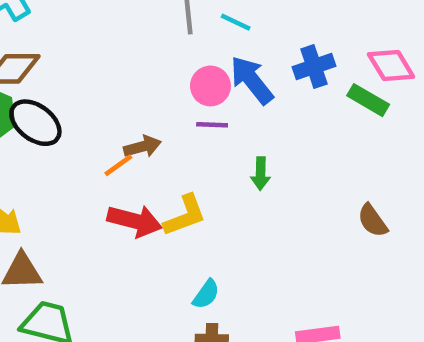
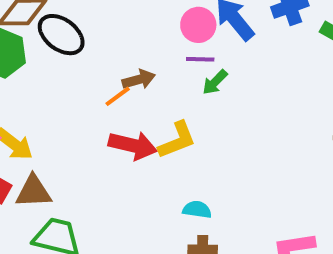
black ellipse: (35, 123) -> (61, 35), moved
green arrow: (261, 174) -> (215, 82), moved, turned 44
cyan semicircle: (206, 294) -> (197, 210), turned -116

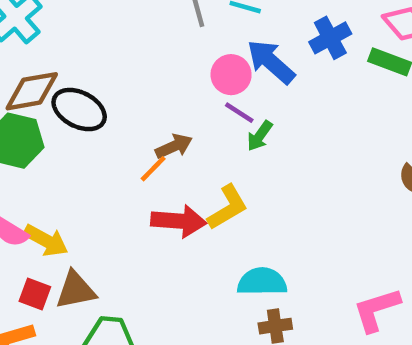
purple line: (200, 59) -> (239, 113), turned 40
cyan semicircle: (197, 210) -> (262, 282), size x1.5

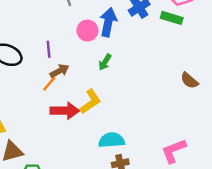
blue arrow: (271, 62) -> (108, 22), turned 64
purple line: (239, 113) -> (49, 49), moved, turned 56

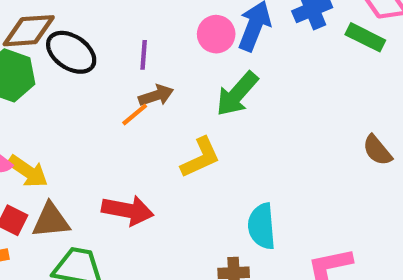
green arrow: (105, 62) -> (237, 94), size x1.6
red arrow: (65, 111) -> (128, 210), moved
cyan semicircle: (112, 140) -> (262, 226), moved, turned -100

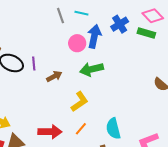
purple line: (144, 55) -> (34, 63), moved
green arrow: (237, 94) -> (92, 69), turned 45
orange line: (135, 115) -> (81, 129), moved

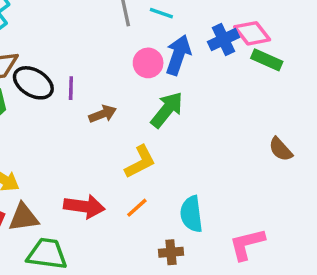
pink diamond: (153, 16) -> (252, 33), moved
green arrow: (92, 69) -> (167, 110), turned 135

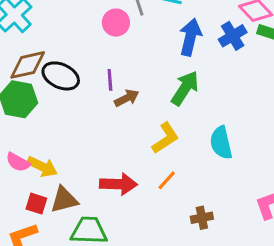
blue cross: (224, 40) -> (233, 36), moved
pink circle: (148, 63) -> (116, 23), moved
purple line: (71, 88) -> (110, 80), moved
cyan semicircle: (191, 214) -> (221, 143), moved

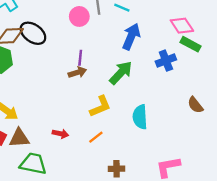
blue cross: (233, 36) -> (166, 61), moved
black ellipse: (61, 76) -> (33, 33), moved
purple line: (110, 80) -> (80, 58), moved
red arrow: (118, 184) -> (61, 134), size x0.6

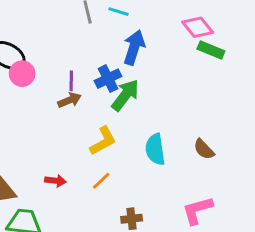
pink circle: (79, 16) -> (22, 74), moved
blue cross: (166, 61) -> (108, 79), moved
brown semicircle: (195, 105) -> (204, 149), moved

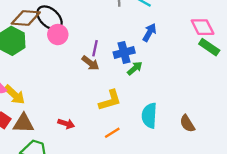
blue arrow: (134, 47) -> (150, 32), size x0.7
green arrow: (125, 95) -> (135, 68), size x0.6
brown arrow: (70, 100) -> (90, 63), turned 48
orange line: (101, 181) -> (112, 133), moved

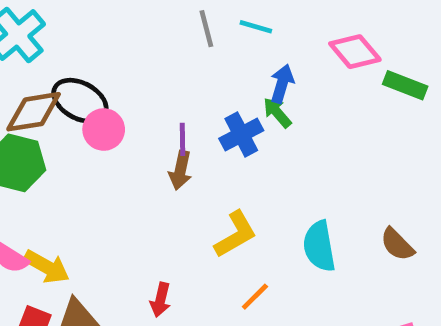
pink diamond: (203, 27) -> (355, 52), moved
brown arrow: (90, 63) -> (180, 170), turned 78
green arrow: (135, 68) -> (277, 113), moved, turned -77
red arrow: (66, 124) -> (161, 300), turned 98

